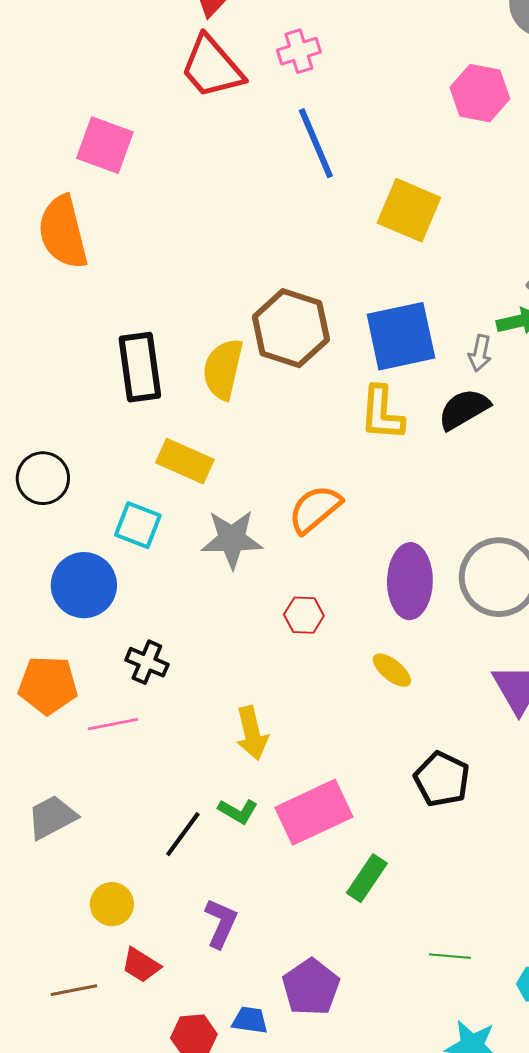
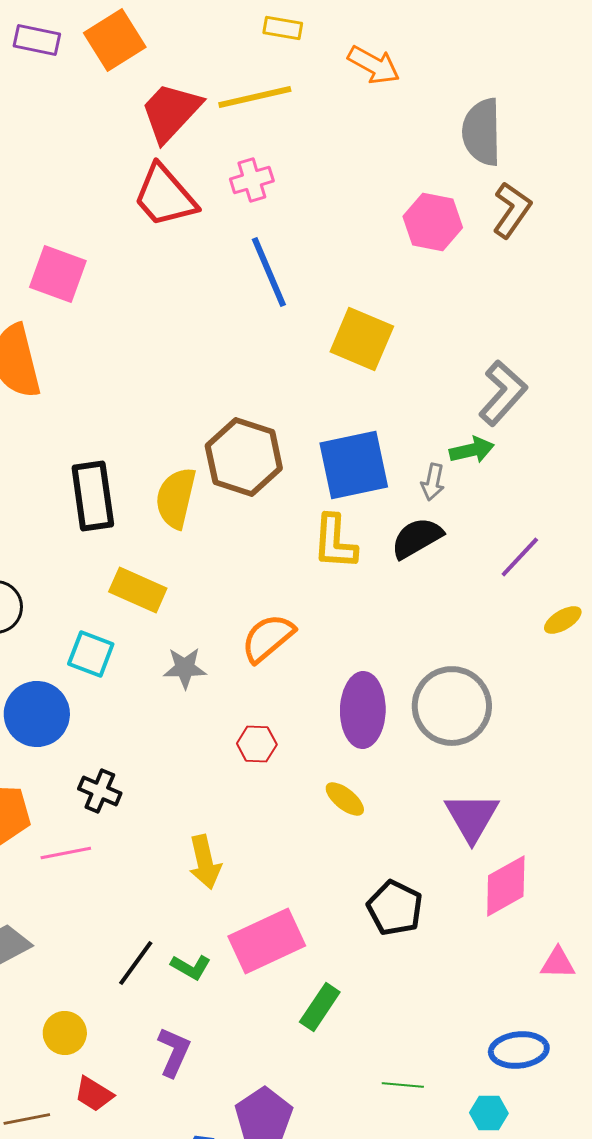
gray star: (232, 539) -> (185, 668), size x0.7
green L-shape: (238, 811) -> (191, 967), moved

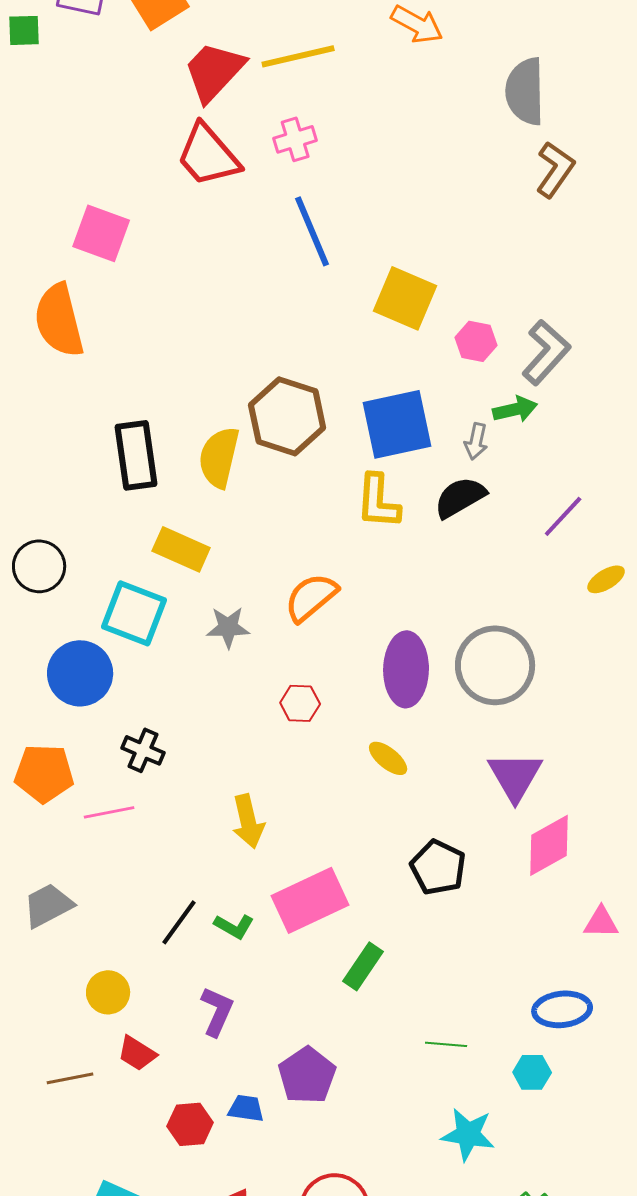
pink hexagon: (433, 222) -> (476, 341), moved, size x0.7
cyan square: (91, 654) -> (134, 613), size x1.4

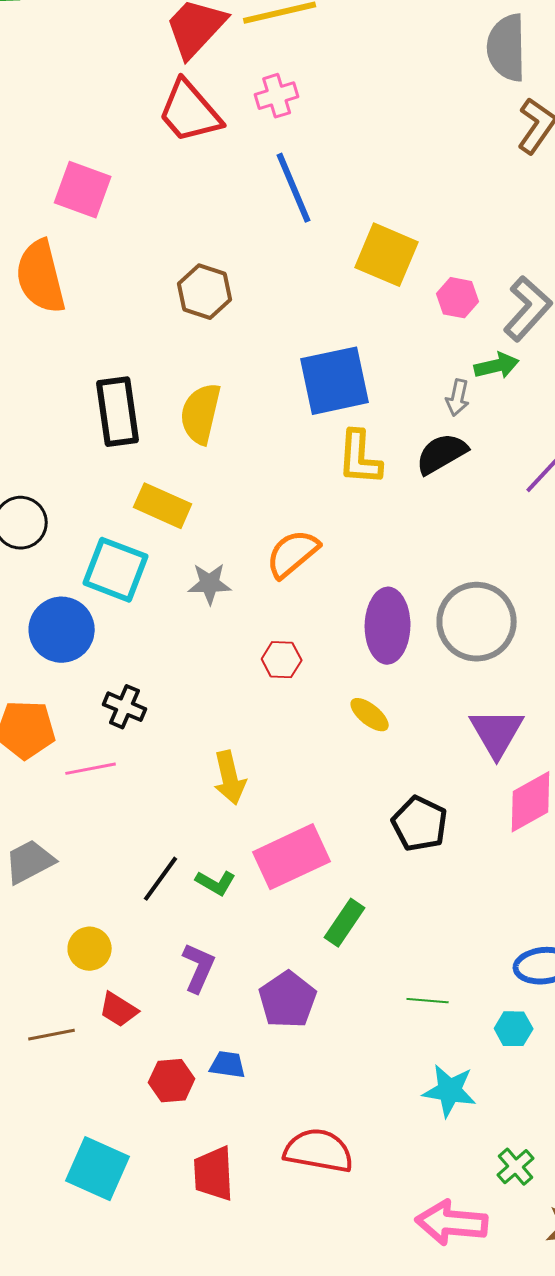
brown hexagon: (287, 416) -> (205, 292), moved, size x0.7
blue square: (397, 424) -> (335, 381), moved
purple pentagon: (307, 1075) -> (288, 1000), moved

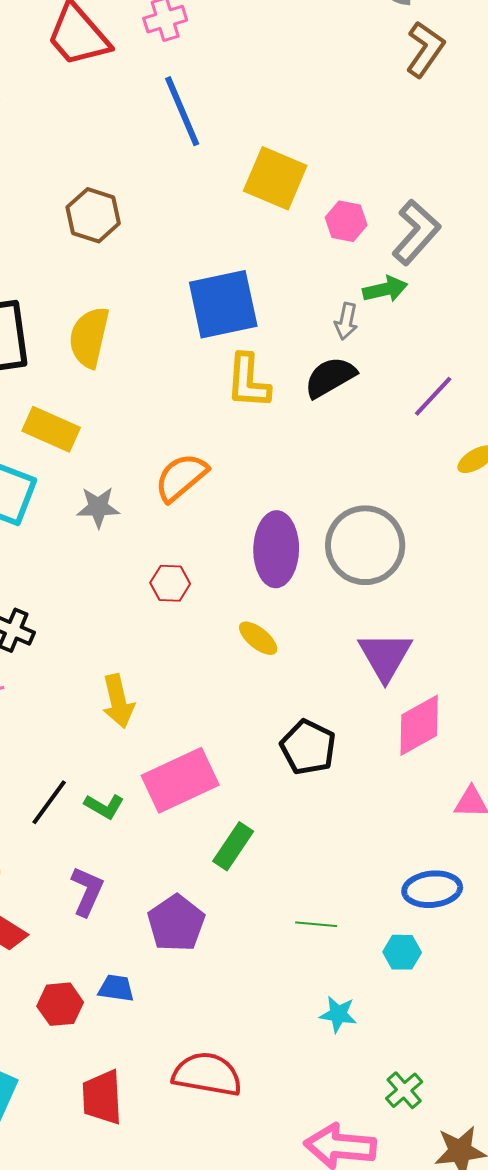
cyan star: (450, 1091) -> (338, 1014), size x0.7

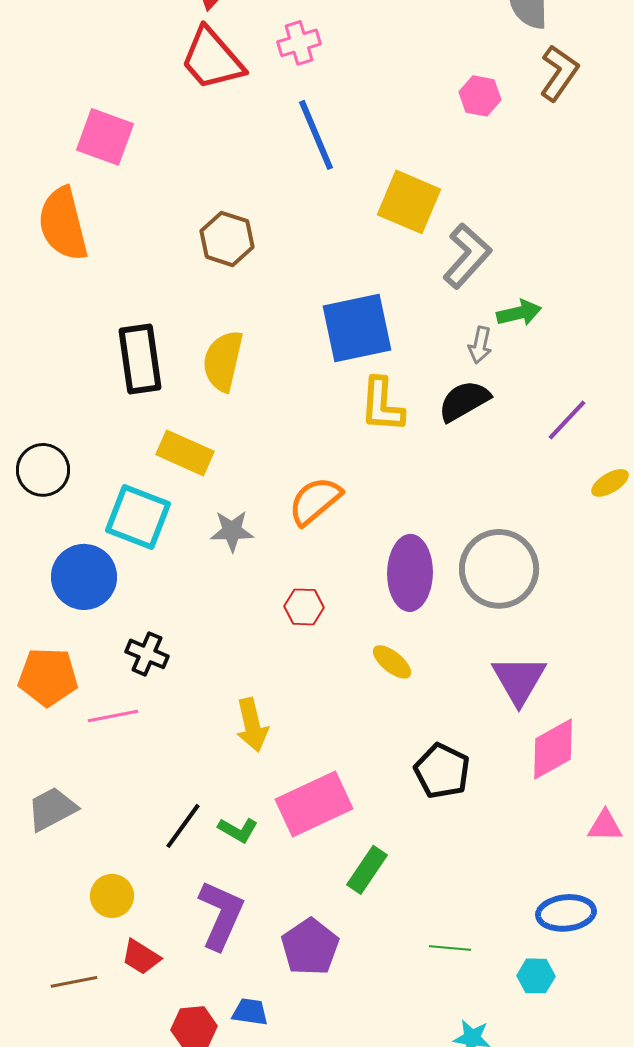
pink hexagon: (346, 221) -> (480, 96), moved
gray L-shape: (416, 232) -> (467, 256), moved
purple L-shape: (87, 891) -> (221, 915), size x1.4

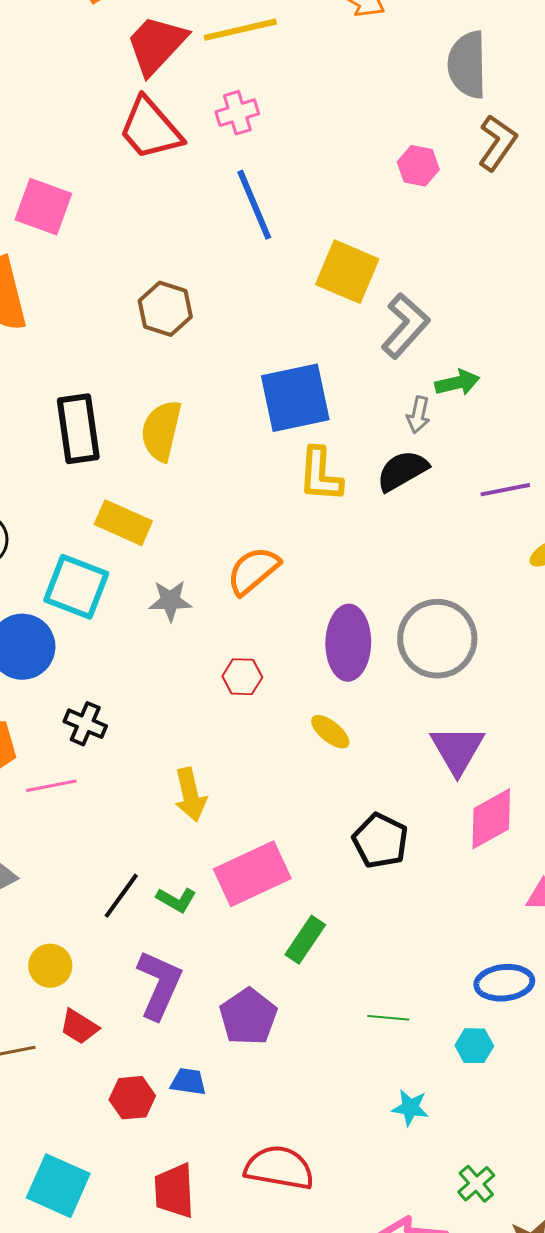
purple line: (567, 420) -> (505, 490), turned 36

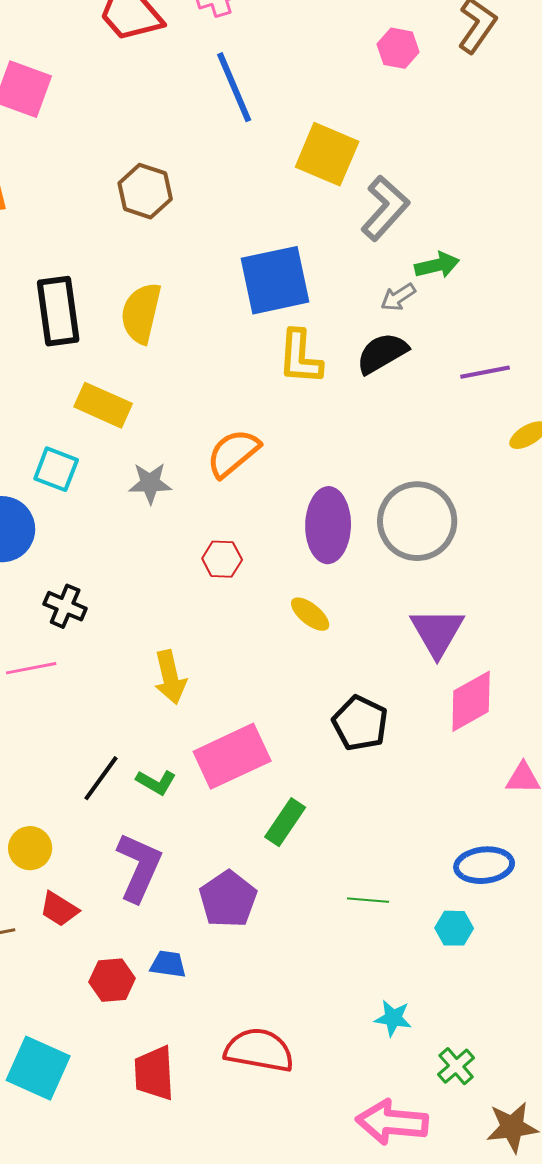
gray arrow: (418, 415) -> (398, 297), turned 45
cyan square: (76, 587) -> (56, 469), size x0.7
cyan star: (410, 1108) -> (393, 1018), moved

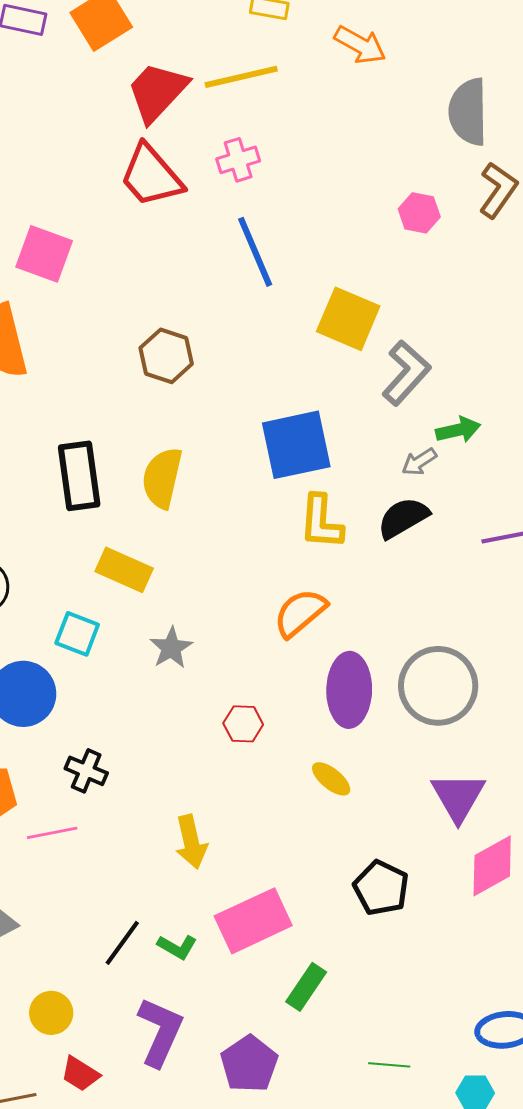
orange semicircle: (233, 453) -> (300, 613), moved
gray star: (150, 483) -> (171, 648), turned -30

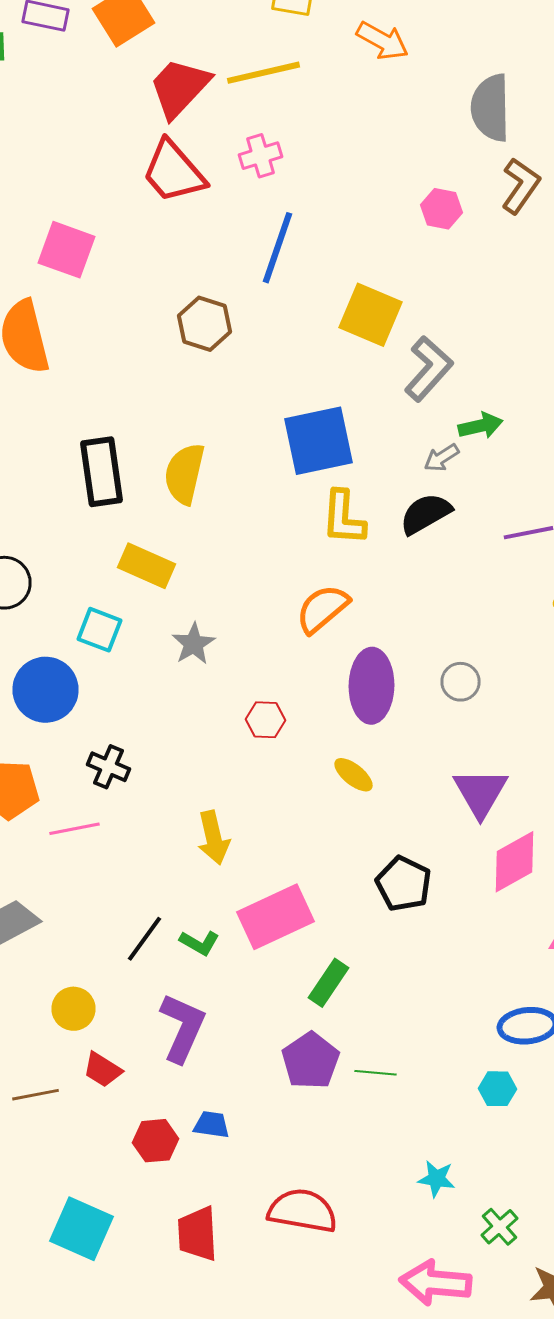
blue line: (255, 252) -> (278, 248), turned 42
brown hexagon: (166, 356) -> (204, 324), moved
gray circle: (438, 686) -> (460, 682), size x0.5
purple pentagon: (249, 1064) -> (310, 1061), moved
green line: (389, 1065) -> (376, 1073), moved

